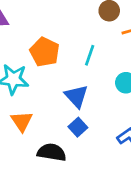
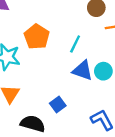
blue triangle: (76, 96) -> (83, 70), moved, turned -35

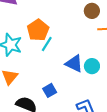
cyan line: (75, 44) -> (47, 44), moved

